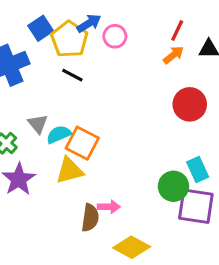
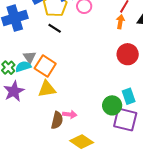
orange arrow: (173, 55) -> (120, 22), turned -48
cyan semicircle: (59, 134) -> (23, 67), moved
orange square: (82, 143) -> (45, 66), moved

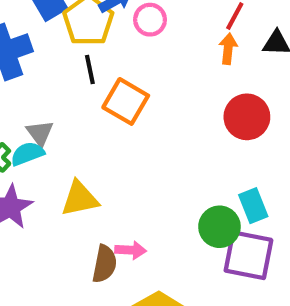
black line: (55, 28) -> (90, 69), turned 48
orange square: (45, 66) -> (126, 101), moved

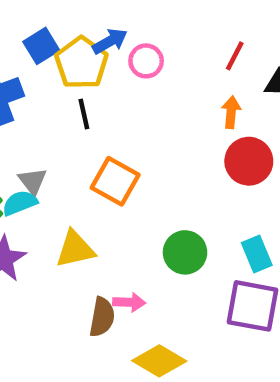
orange arrow: (228, 49) -> (231, 112), moved
orange square: (126, 101) -> (115, 181), moved
green circle: (219, 227) -> (185, 252), moved

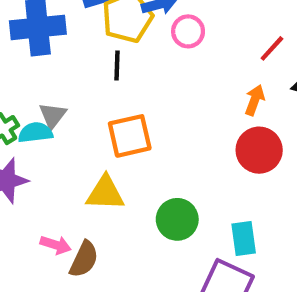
orange square: (115, 181) -> (130, 136), turned 33
yellow triangle: (75, 249) -> (105, 193), moved
pink arrow: (129, 302) -> (56, 245), moved

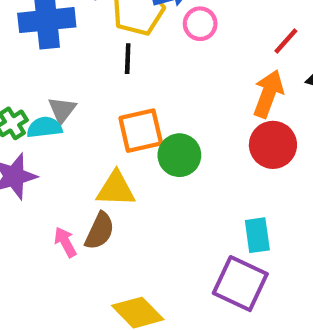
orange arrow: (255, 100) -> (268, 94), size x1.5
green circle: (177, 219) -> (179, 155), moved
pink arrow: (56, 245) -> (65, 242), turned -136
brown semicircle: (84, 259) -> (100, 231), moved

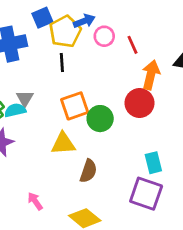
red line: (286, 41) -> (132, 45), moved, turned -60
red circle: (273, 145) -> (140, 103), moved
brown semicircle: (100, 231) -> (88, 171), moved
pink arrow: (65, 242) -> (35, 201), moved

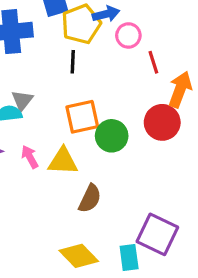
red line: (132, 45) -> (153, 62), moved
cyan rectangle: (153, 163) -> (129, 258), moved
pink arrow: (35, 201) -> (30, 157), moved

